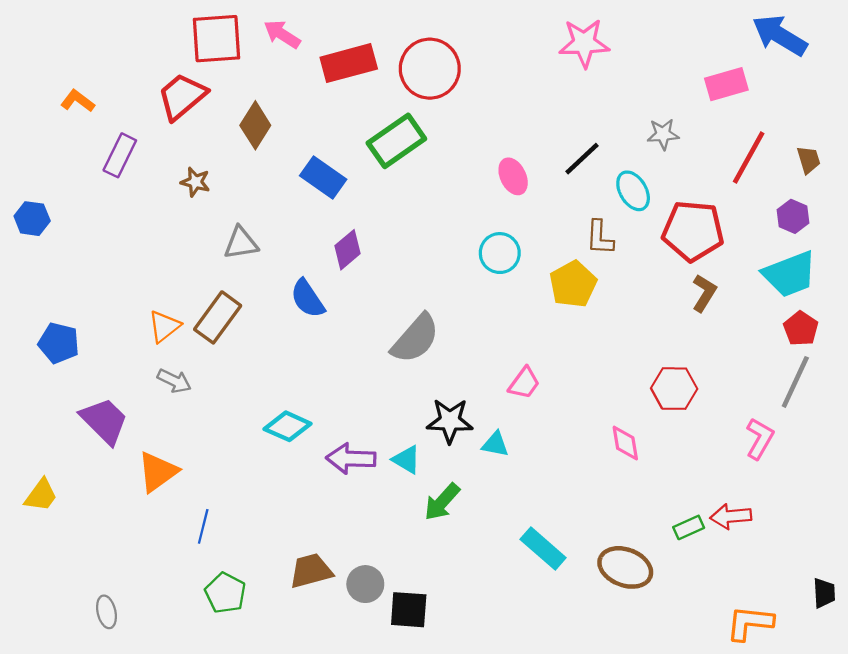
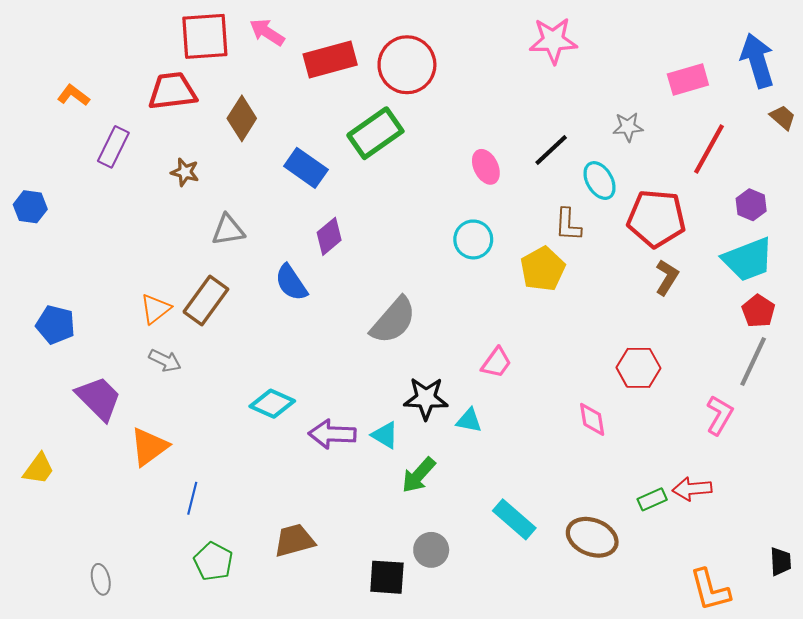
blue arrow: (780, 35) -> (757, 61), moved, turned 42
red trapezoid: (182, 96) -> (172, 91), turned 33
brown trapezoid: (809, 160) -> (783, 117), moved, turned -32
gray circle: (365, 584) -> (431, 550), moved
orange L-shape: (750, 623) -> (710, 590), turned -111

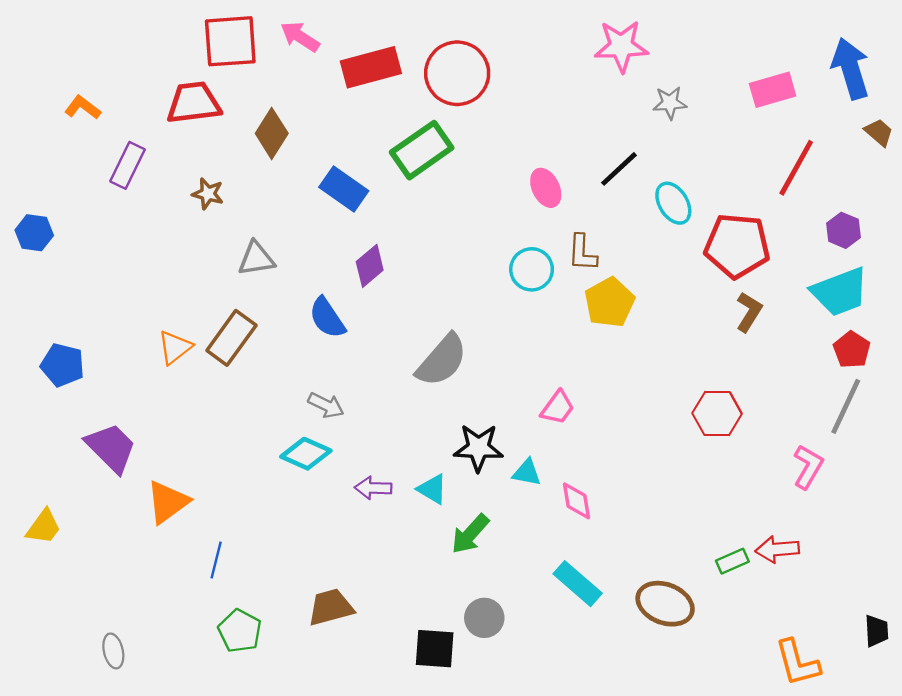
gray star: (628, 127) -> (670, 103), moved
brown L-shape: (568, 225) -> (582, 253), moved
gray arrow: (165, 360) -> (326, 405), moved
pink diamond: (592, 419) -> (576, 501), moved
purple arrow: (332, 434) -> (373, 488), size x0.7

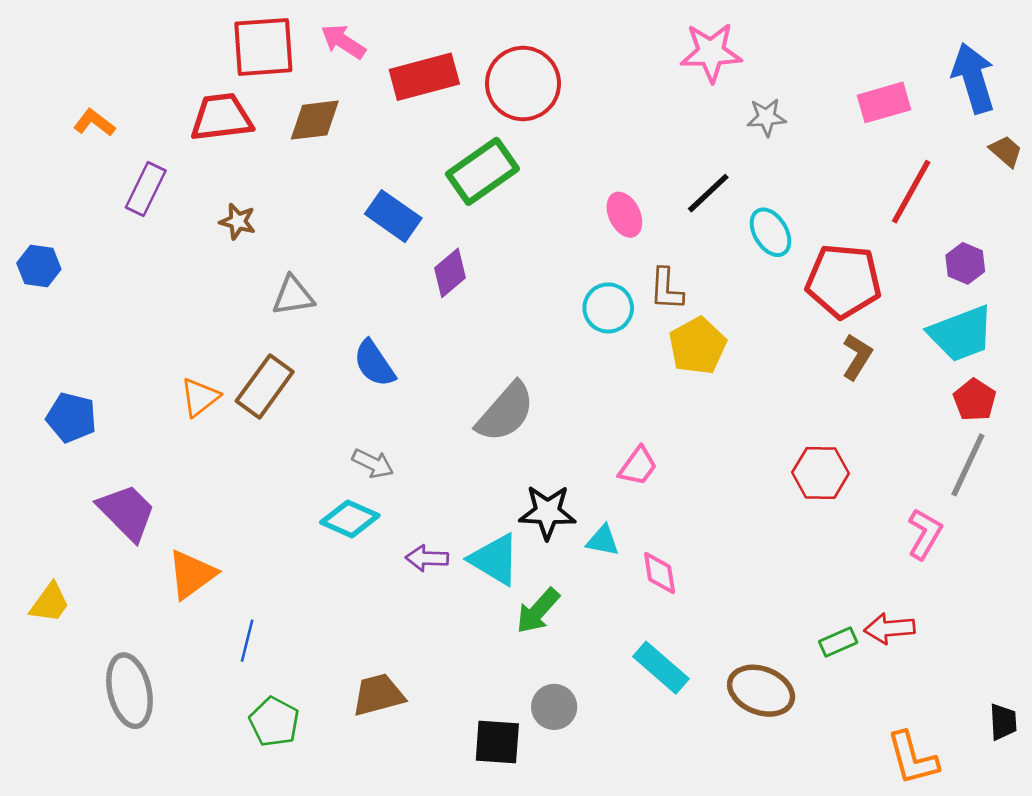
brown diamond: (272, 133) -> (315, 120), moved, turned 51
purple diamond: (370, 266) -> (450, 273), moved
cyan triangle: (432, 489) -> (495, 560), size x1.5
gray ellipse: (113, 651) -> (129, 691), moved, size x1.8

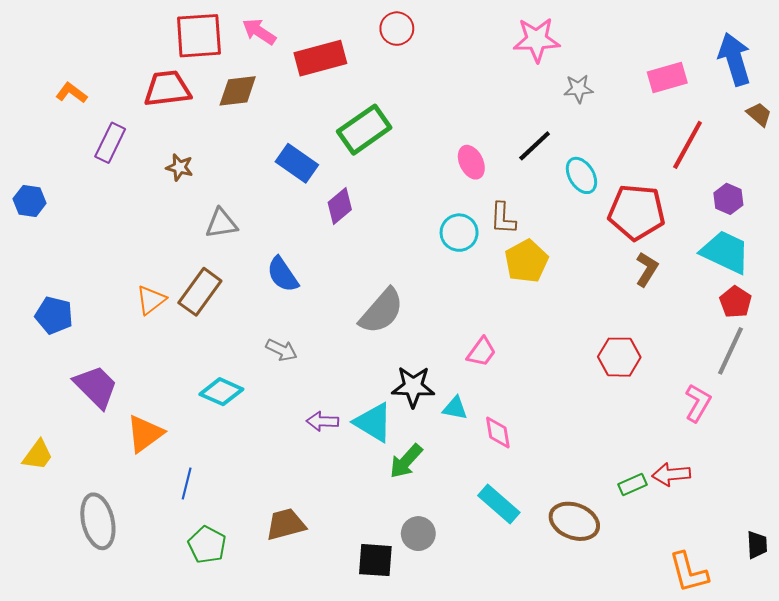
red circle: (523, 83) -> (397, 29), moved, size x0.6
cyan trapezoid: (961, 334) -> (725, 252), turned -134
cyan diamond: (350, 519) -> (221, 392), moved

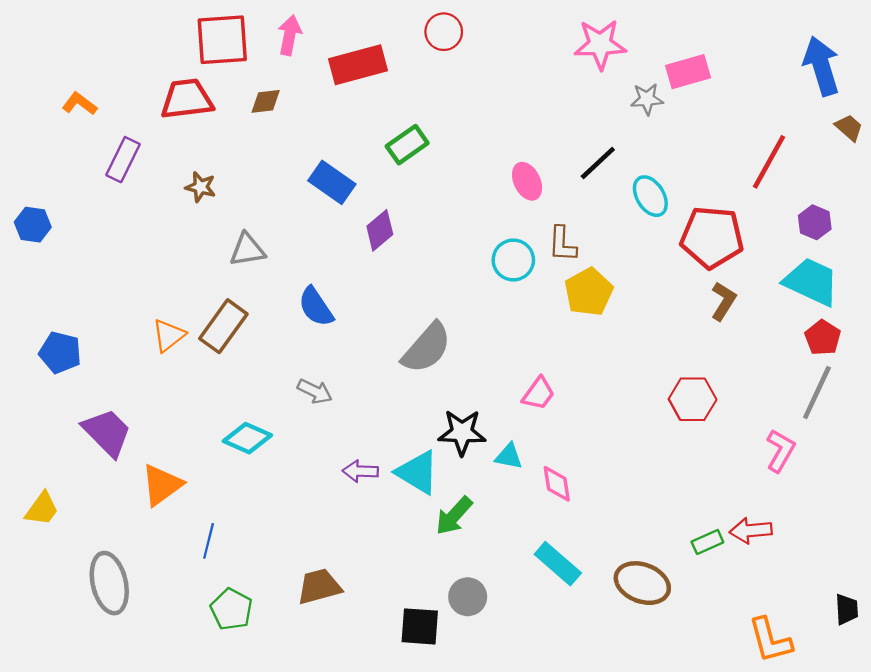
pink arrow: (259, 32) -> (290, 35), turned 68
pink rectangle: (667, 78) -> (688, 72), moved
brown diamond: (238, 91) -> (266, 101), size x0.7
green rectangle: (364, 130) -> (407, 145), size x0.7

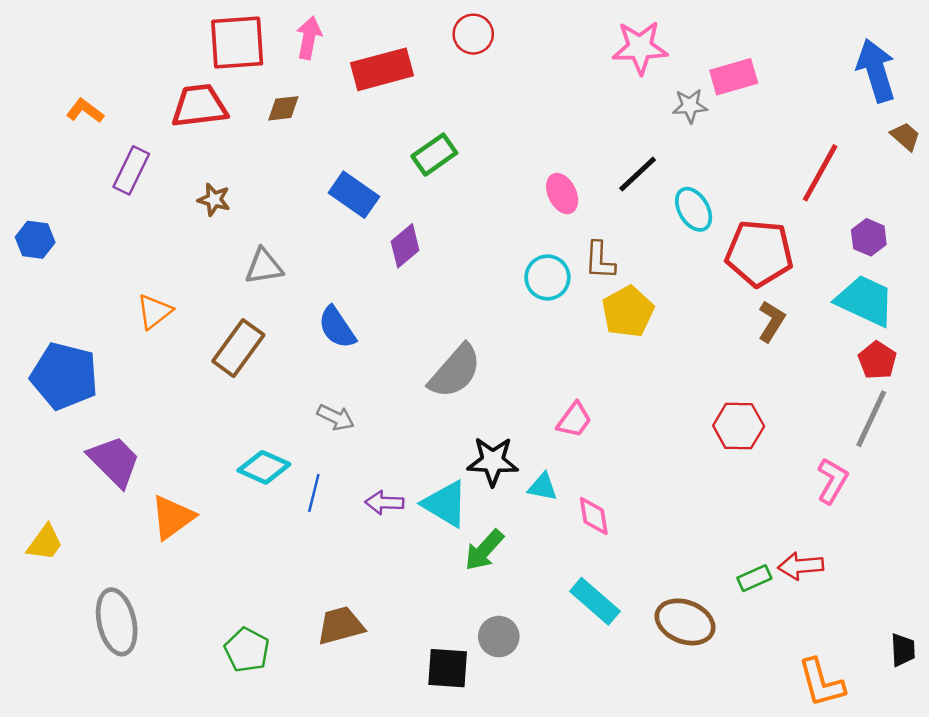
orange triangle: (169, 335) -> (154, 312), moved
blue pentagon: (60, 352) -> (64, 376), size x1.5
blue line: (209, 541) -> (314, 493), moved

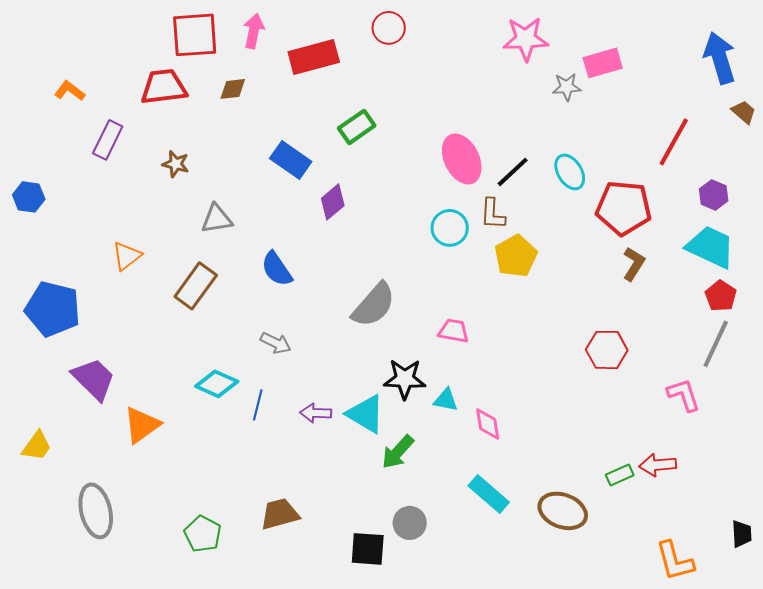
black line: (638, 174) -> (513, 172), moved
pink ellipse: (562, 193) -> (462, 159), size x1.5
pink trapezoid: (574, 420) -> (454, 331), moved, turned -116
pink L-shape: (832, 481) -> (684, 395), turned -48

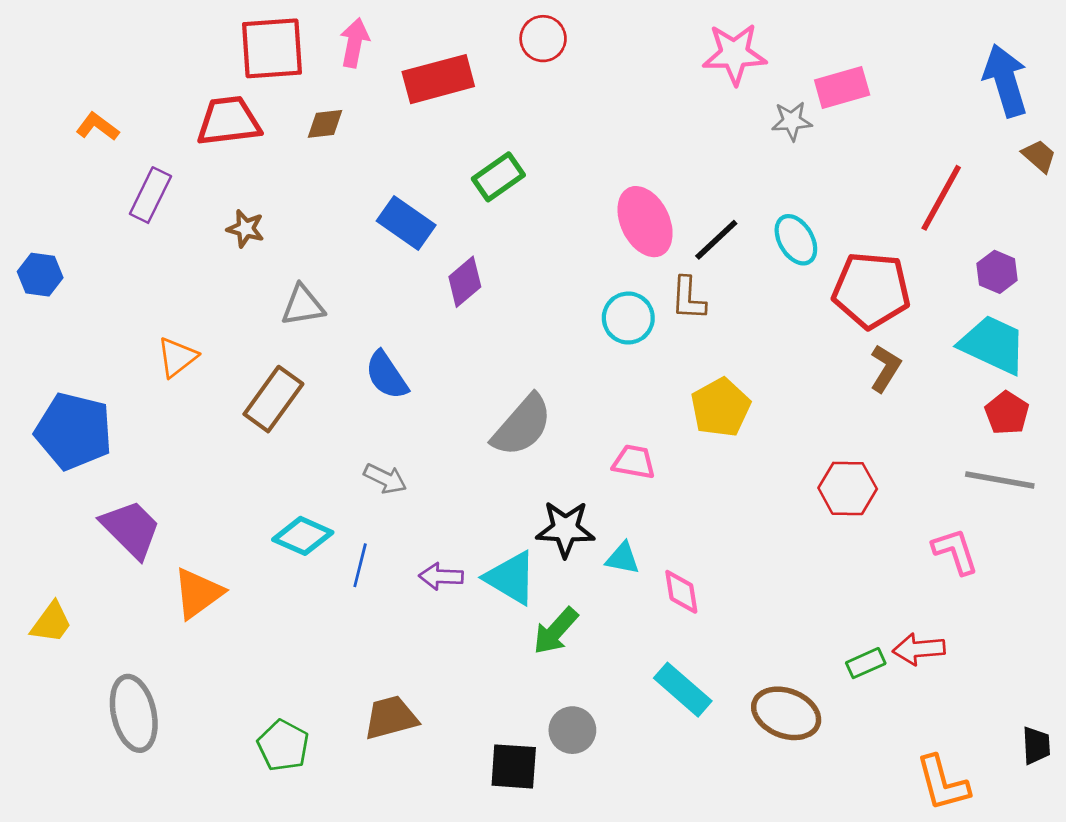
yellow pentagon: (516, 256) -> (720, 407), moved
gray line: (716, 344) -> (1000, 480), turned 75

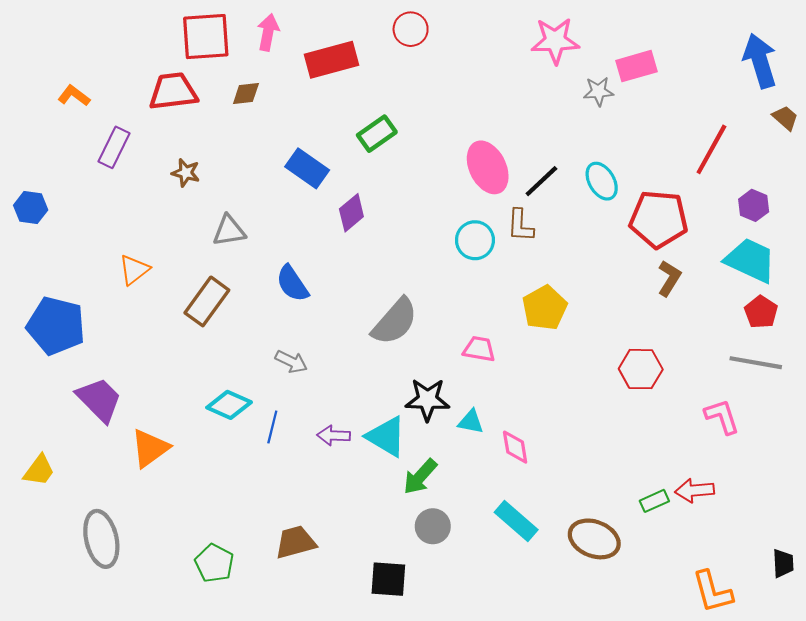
gray circle: (572, 730) -> (433, 526), moved

